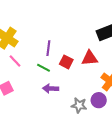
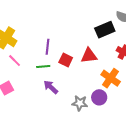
green line: (44, 68) -> (43, 67), turned -32
purple arrow: (51, 89) -> (51, 87), turned 42

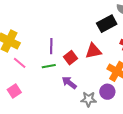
red square: (66, 60) -> (71, 58), turned 32
purple arrow: (51, 87) -> (69, 83), moved

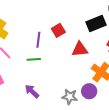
red square: (71, 58) -> (58, 30), moved
purple arrow: (69, 83) -> (32, 91), moved

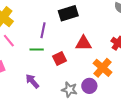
black rectangle: (96, 24) -> (68, 13), moved
red square: (58, 30) -> (60, 58), moved

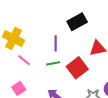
red square: (60, 58) -> (77, 68), size x1.5

